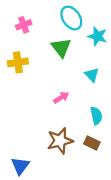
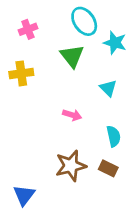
pink arrow: (61, 98) -> (72, 115), turned 49

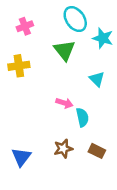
cyan semicircle: (114, 136) -> (82, 117), moved
brown star: (71, 166) -> (63, 149), size x0.7
blue triangle: (24, 195) -> (21, 157), moved

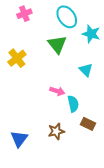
pink cross: (25, 26) -> (24, 14), moved
yellow cross: (19, 66) -> (17, 58), turned -30
brown rectangle: (97, 151) -> (88, 124), moved

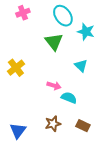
yellow cross: (17, 58) -> (16, 68), moved
cyan semicircle: (73, 104) -> (69, 98), turned -56
brown rectangle: (88, 124) -> (83, 126), moved

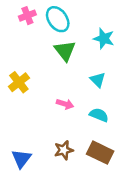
cyan ellipse: (63, 16) -> (58, 19), moved
cyan semicircle: (69, 98) -> (99, 115), moved
brown rectangle: (83, 126) -> (100, 153), size x1.5

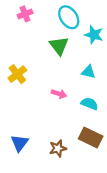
cyan ellipse: (58, 19) -> (69, 17), moved
cyan triangle: (98, 80) -> (88, 72), turned -32
brown star: (64, 150) -> (58, 148), moved

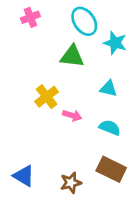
green triangle: (59, 46) -> (72, 56), turned -45
yellow cross: (17, 74) -> (47, 97), moved
blue triangle: (20, 143) -> (24, 176), turned -36

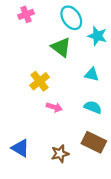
green triangle: (72, 56) -> (61, 47), turned 30
pink arrow: (72, 115) -> (54, 107), moved

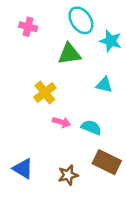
pink cross: (26, 14) -> (28, 27), moved, turned 35
green triangle: (61, 47) -> (69, 54), turned -45
cyan semicircle: (93, 107) -> (91, 127), moved

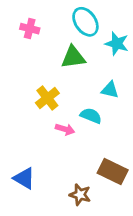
cyan semicircle: (91, 127) -> (91, 116), moved
brown star: (68, 175) -> (80, 195), moved, turned 30

